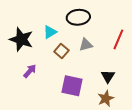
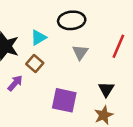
gray triangle: (86, 45) -> (80, 52), turned -40
brown square: (61, 51) -> (35, 63), moved

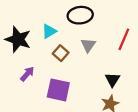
brown square: (35, 63) -> (61, 53), moved
purple square: (64, 100) -> (58, 90), moved

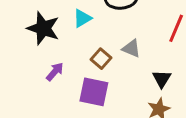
gray triangle: (88, 45) -> (131, 49), moved, turned -42
brown square: (61, 53) -> (101, 59), moved

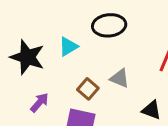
black triangle: (162, 79) -> (151, 110), turned -42

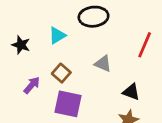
black star: (27, 57) -> (21, 45), size x0.6
brown square: (88, 89) -> (61, 73), moved

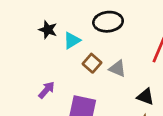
black star: (21, 45) -> (48, 30), moved
brown square: (61, 73) -> (92, 63), moved

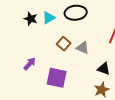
cyan triangle: (72, 40) -> (49, 18), moved

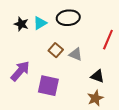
purple arrow: (30, 64) -> (20, 71), size x1.5

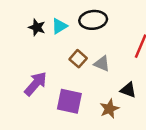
brown star: (95, 98) -> (109, 109), moved

